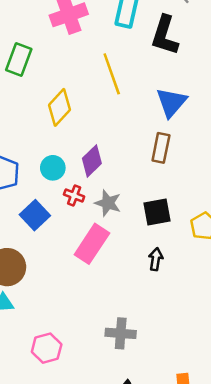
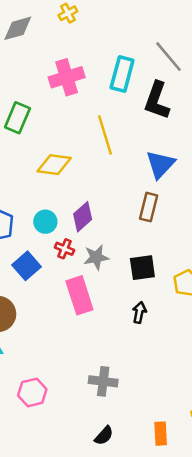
yellow diamond: (60, 107) -> (54, 165), turned 52
gray star: (108, 203) -> (96, 257), turned -30
pink rectangle: (92, 244) -> (79, 295), turned -54

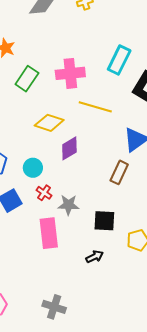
pink cross: (67, 77) -> (70, 73), moved
yellow line: (105, 135) -> (95, 107), turned -68
purple diamond: (83, 217) -> (69, 148), moved
black arrow: (139, 312) -> (95, 257), turned 42

